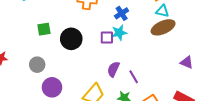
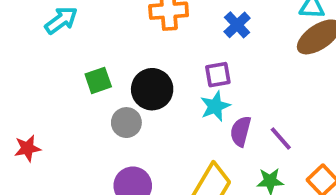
cyan star: (119, 33) -> (215, 106), moved
gray circle: (37, 65) -> (126, 123), moved

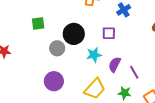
green square: (98, 80) -> (38, 24), moved
cyan star: (215, 106) -> (94, 55), moved

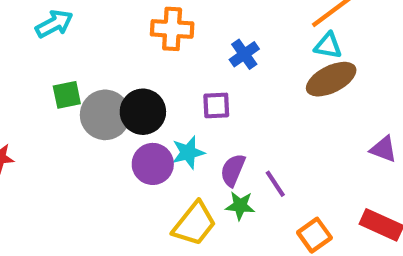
gray circle: (57, 48) -> (105, 115), moved, size x1.5
purple circle: (54, 81) -> (153, 164), moved
green star: (125, 93) -> (240, 206), moved

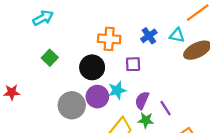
orange cross: (172, 29) -> (109, 39), moved
cyan triangle: (328, 46) -> (177, 35), moved
green square: (67, 95) -> (50, 58), turned -35
gray circle: (105, 115) -> (72, 105), moved

